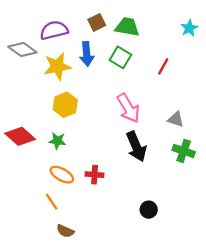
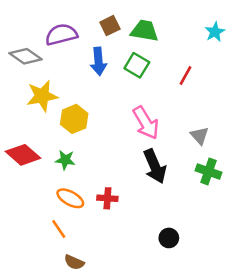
yellow star: (57, 66) -> (42, 96), moved
gray triangle: (176, 119) -> (200, 136), turned 30

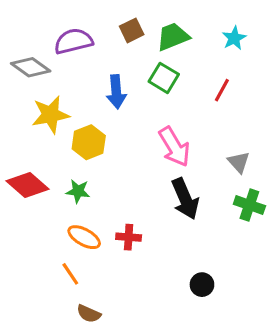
green trapezoid: (145, 31) -> (173, 37), turned -32
cyan star: (215, 32) -> (234, 38), moved
blue arrow: (98, 61) -> (116, 92), moved

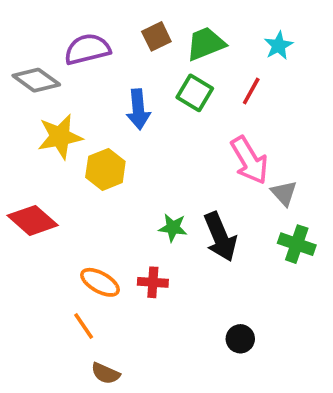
red line: (222, 90) -> (251, 91), moved
pink arrow: (174, 147) -> (249, 160), moved
green star: (78, 191) -> (173, 228), moved

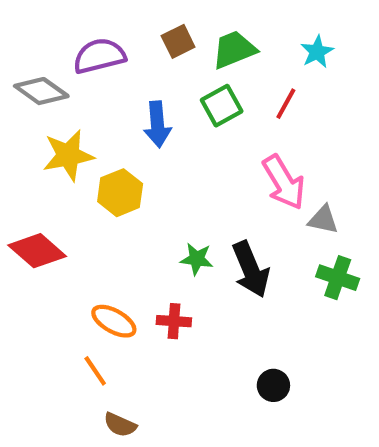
green square: (195, 93) -> (222, 106), turned 30
gray triangle: (284, 193) -> (323, 220), turned -36

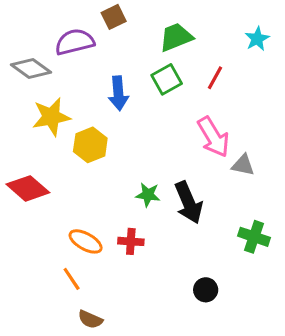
brown square: (178, 41) -> (114, 17), moved
cyan star: (317, 52) -> (257, 39), moved
green cross: (338, 278) -> (254, 237), moved

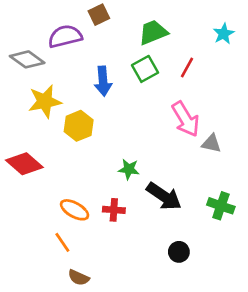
black arrow: (188, 202) -> (164, 196), moved, turned -33

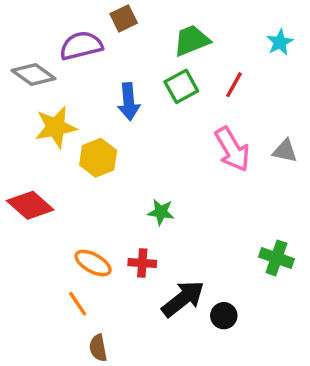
gray triangle: (211, 143) -> (285, 151), moved
black arrow: (164, 196) -> (183, 299), moved, turned -72
brown semicircle: (79, 278) -> (98, 348), turned 55

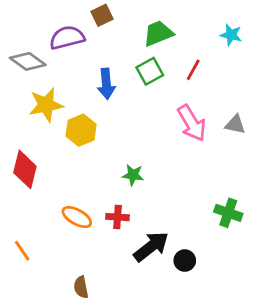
cyan star: (280, 42) -> (231, 35), turned -30
red diamond: (30, 205) -> (25, 169), turned 63
orange line: (78, 304) -> (22, 251), moved

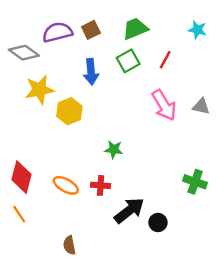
brown square: (102, 15) -> (91, 30), moved
red diamond: (25, 169) -> (22, 177), moved

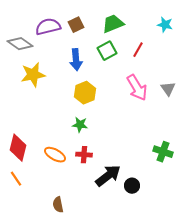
gray triangle: (201, 106) -> (168, 89), turned 42
yellow hexagon: (69, 111) -> (85, 93), moved
green star: (114, 149) -> (80, 125), moved

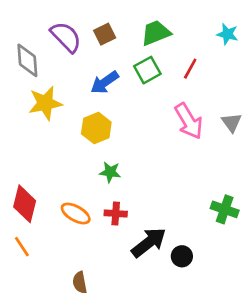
purple semicircle: (48, 27) -> (66, 37), turned 60
gray diamond: (20, 44) -> (27, 60), turned 50
blue arrow: (76, 60) -> (105, 82), turned 60
yellow hexagon: (85, 93) -> (96, 128), moved

